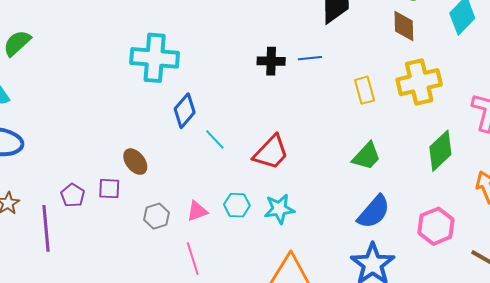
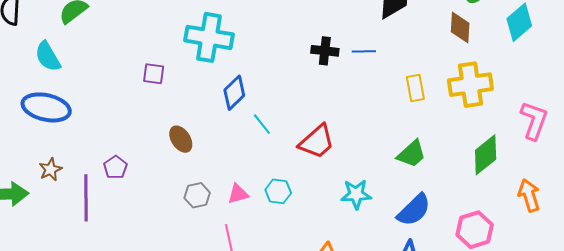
purple square: (109, 189) -> (154, 74), moved
cyan star: (279, 209) -> (356, 194), moved

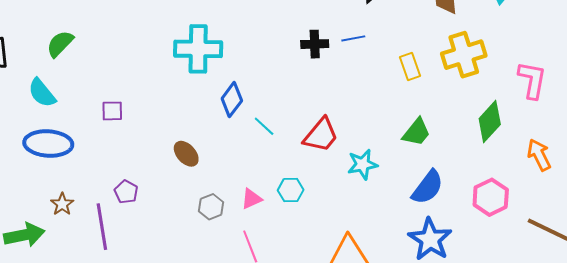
purple square: (154, 74) -> (112, 111), moved
cyan star: (356, 194) -> (363, 164), moved

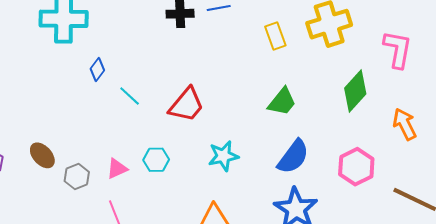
blue diamond: (232, 100) -> (97, 69), size x0.7
brown ellipse: (186, 154) -> (42, 155), moved
cyan star: (363, 164) -> (223, 156), moved

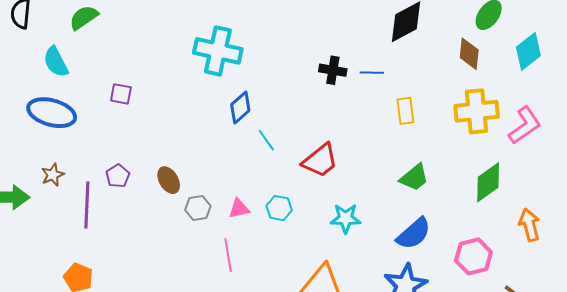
yellow rectangle: (275, 36) -> (405, 111), moved
pink L-shape: (398, 49) -> (525, 125), moved, turned 33
blue diamond: (97, 69) -> (240, 107), size x1.4

